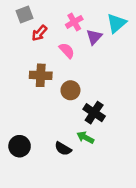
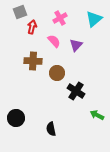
red arrow: (39, 33) -> (32, 27), turned 152
purple triangle: (94, 37) -> (76, 45), moved
green arrow: (85, 137) -> (97, 115), moved
black semicircle: (63, 149) -> (51, 129), moved, turned 48

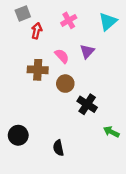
pink semicircle: (54, 41) -> (62, 56), moved

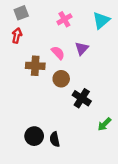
red arrow: (37, 31) -> (17, 36), moved
green arrow: (111, 132) -> (104, 124), turned -72
black circle: (18, 135) -> (34, 136), moved

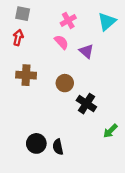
gray square: (21, 13) -> (23, 14), turned 32
purple triangle: (82, 48) -> (86, 51), turned -32
pink semicircle: (58, 53) -> (61, 42), moved
brown cross: (35, 66) -> (26, 75), moved

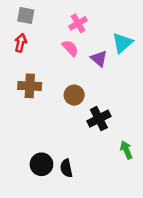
cyan triangle: (107, 22) -> (122, 43), moved
black cross: (86, 104) -> (99, 119), turned 30
green arrow: (110, 131) -> (126, 150), turned 112

